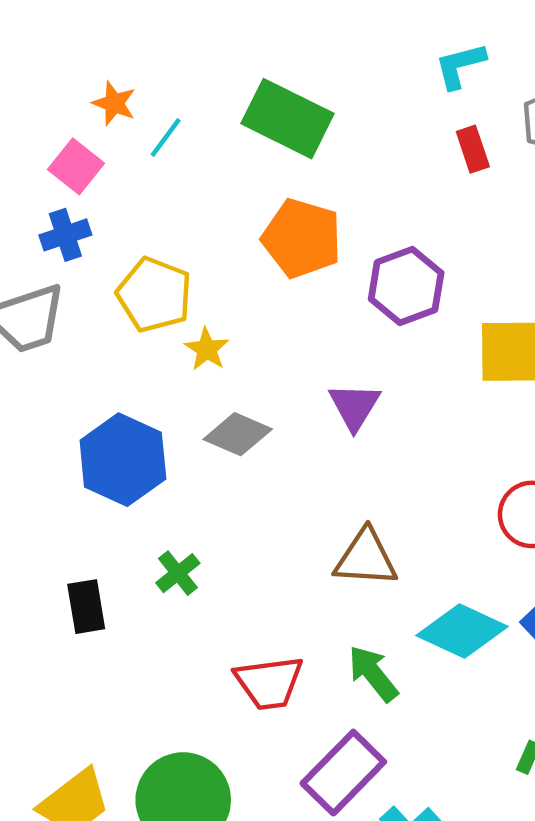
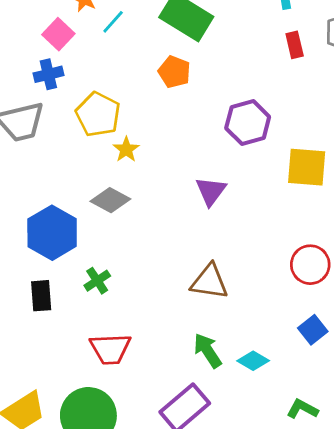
orange pentagon: (302, 238) -> (174, 72), moved, size x0.7
gray diamond: (238, 434) -> (110, 200), moved
blue hexagon: (123, 460) -> (52, 233), moved
cyan diamond: (462, 631) -> (253, 361), moved, size x0.6
red trapezoid: (269, 683) -> (110, 349), moved

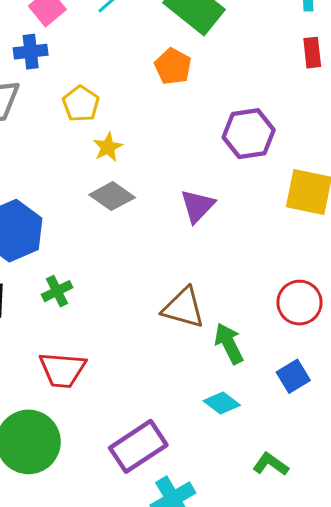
yellow pentagon: (98, 114) -> (81, 104), size x0.7
gray diamond: (110, 200) -> (112, 196), moved
green arrow: (208, 351) -> (229, 343), moved

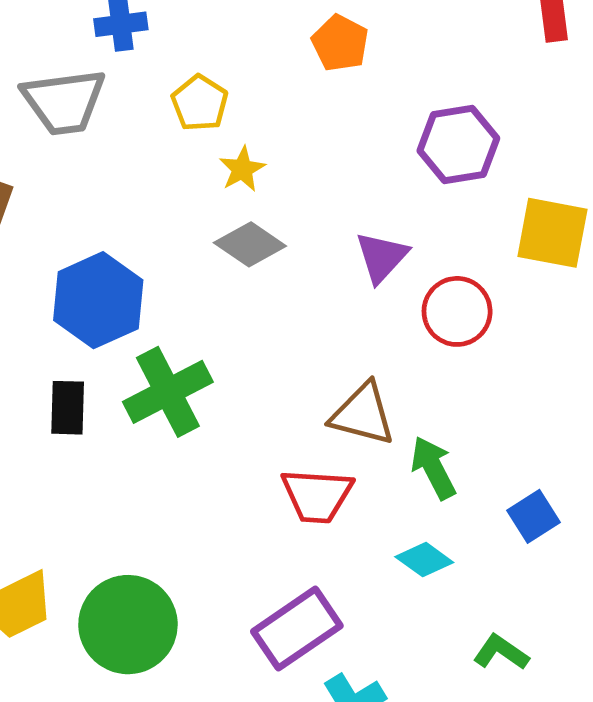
green cross: (57, 291) -> (168, 392), size x1.8
red circle: (299, 303) -> (457, 311), moved
red trapezoid: (62, 370) -> (317, 496), moved

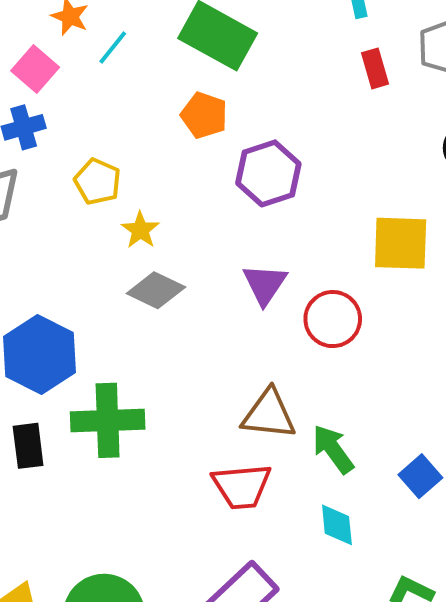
purple hexagon: (458, 145) -> (268, 173), moved
green cross: (168, 392) -> (108, 420), turned 34
cyan diamond: (424, 560) -> (337, 525), turned 57

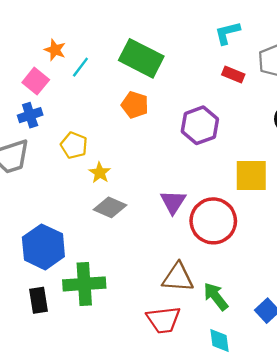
red rectangle: (375, 68) -> (233, 74), turned -50
purple hexagon: (268, 173) -> (200, 125), moved
red circle: (333, 319) -> (213, 221), size x1.4

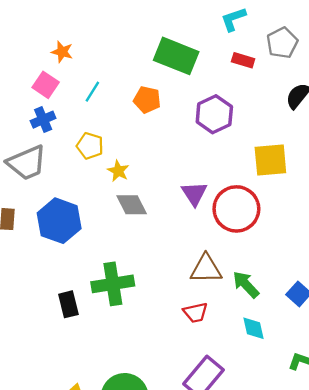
green rectangle: (141, 58) -> (176, 56), moved
cyan line: (80, 67) -> (92, 92), moved
gray diamond: (110, 207) -> (132, 205), turned 44
blue hexagon: (43, 247) -> (59, 221), moved
red trapezoid: (163, 320) -> (195, 313), size x0.7

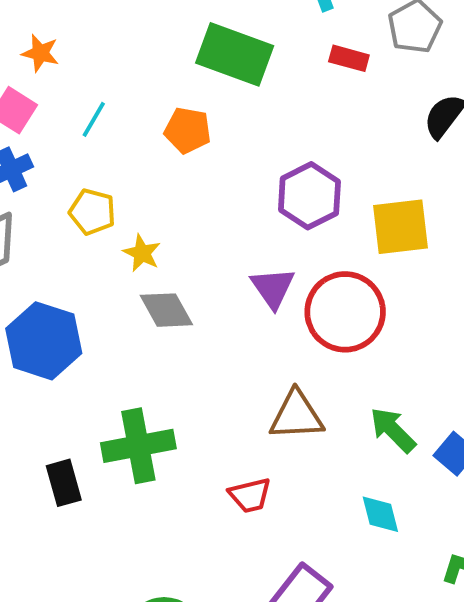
purple hexagon: (214, 114) -> (309, 196), moved
green arrow: (246, 284) -> (393, 430), moved
red trapezoid: (195, 313) -> (250, 495), moved

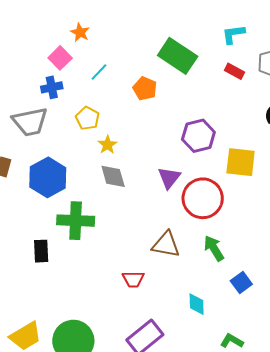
green arrow: (393, 430) -> (214, 248), moved
green cross: (138, 446) -> (76, 221), moved

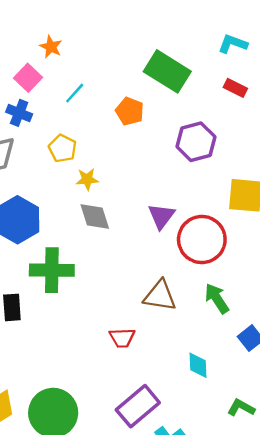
cyan L-shape: (233, 34) -> (233, 44), turned 30
blue cross: (52, 87) -> (19, 113), turned 35
purple hexagon: (198, 136) -> (196, 142), moved
yellow star: (107, 145) -> (87, 179), turned 30

